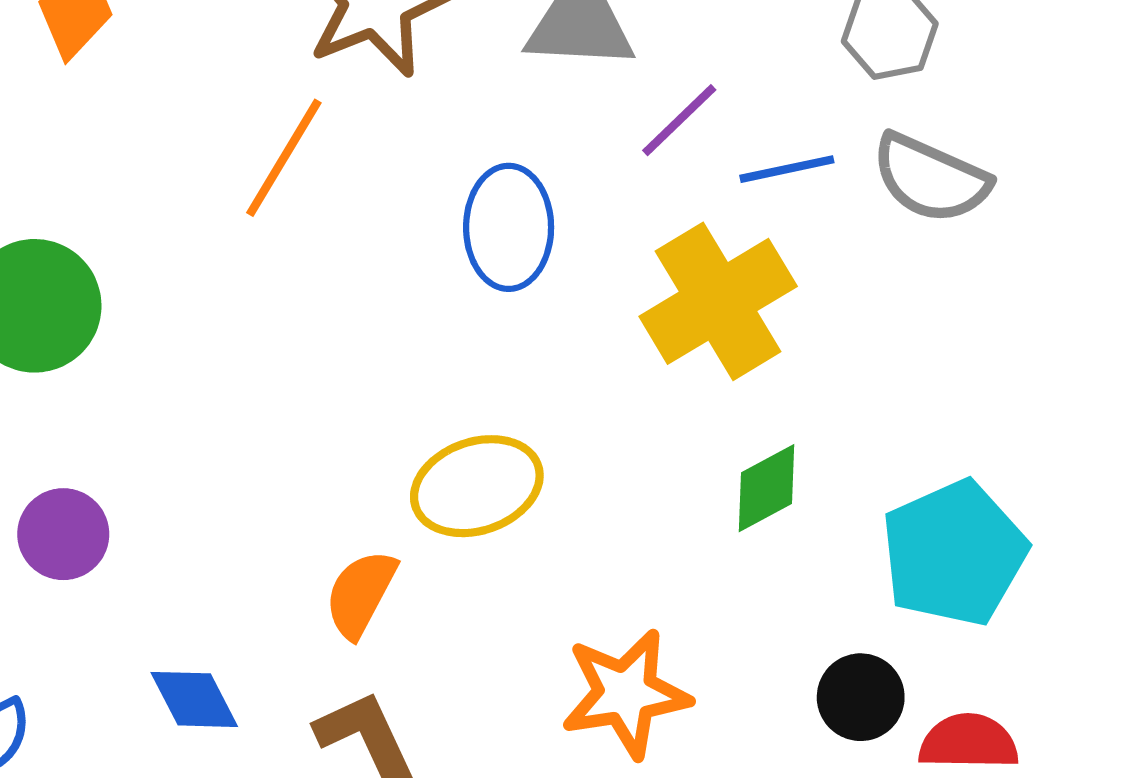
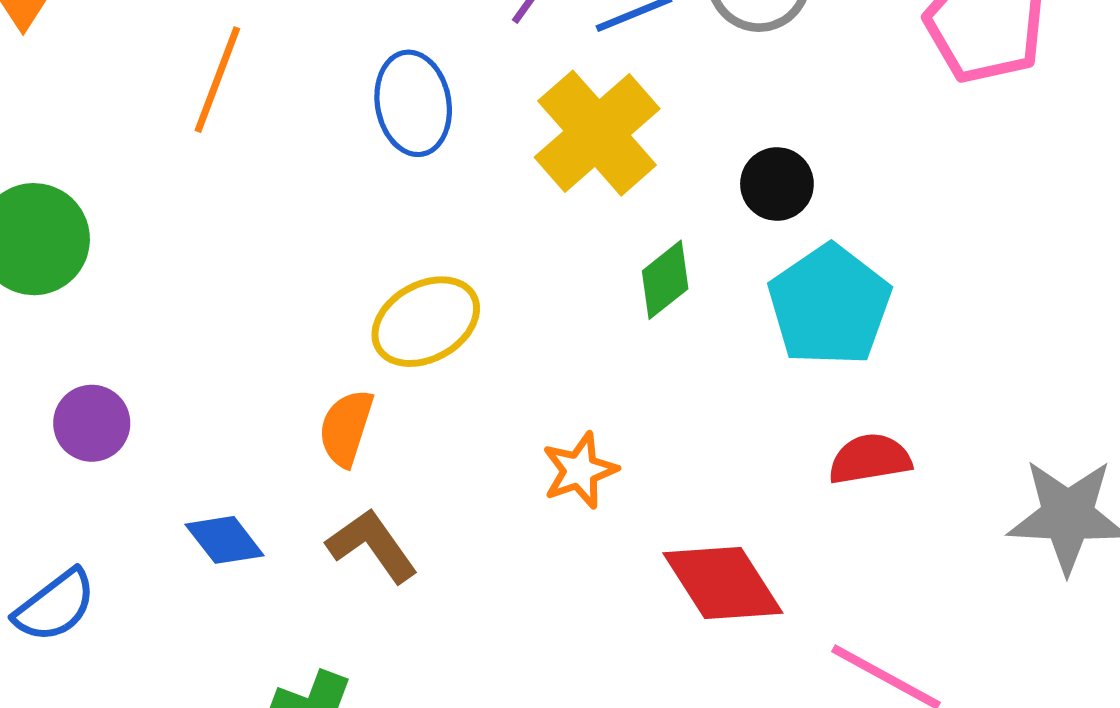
orange star: (626, 694) -> (580, 470), size x0.7
black circle: (861, 697) -> (777, 184), moved

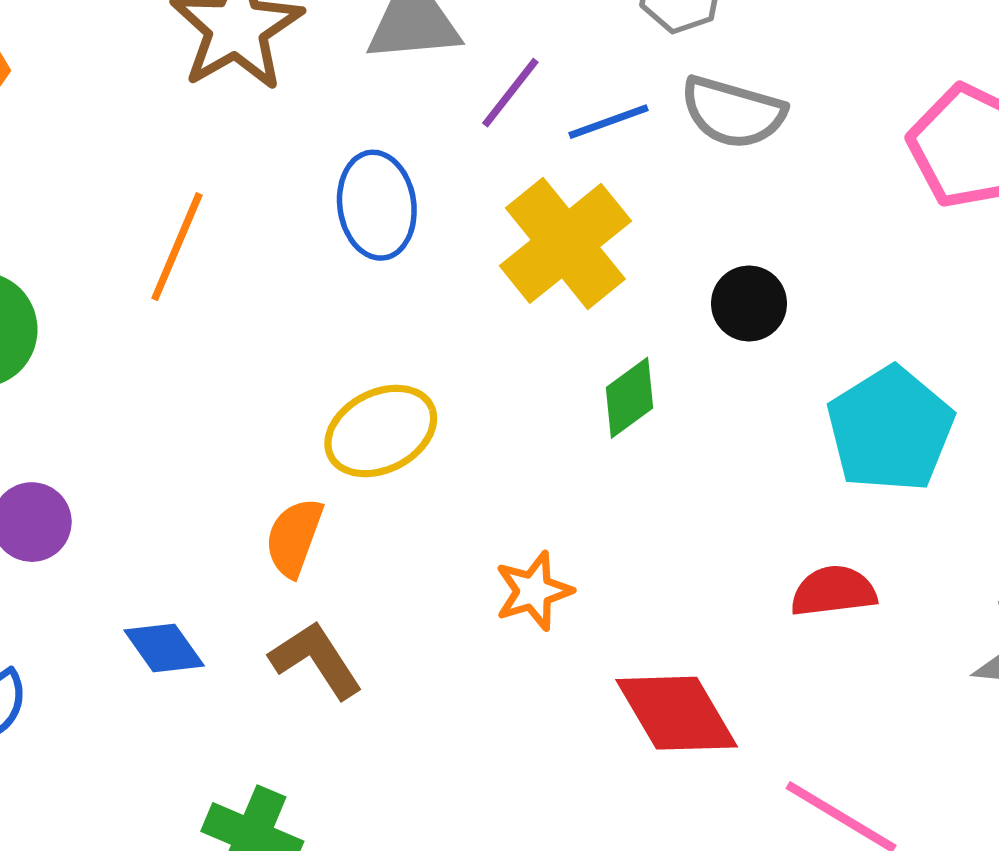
orange line: (217, 80) -> (177, 247), moved
cyan pentagon: (830, 305) -> (890, 429), moved

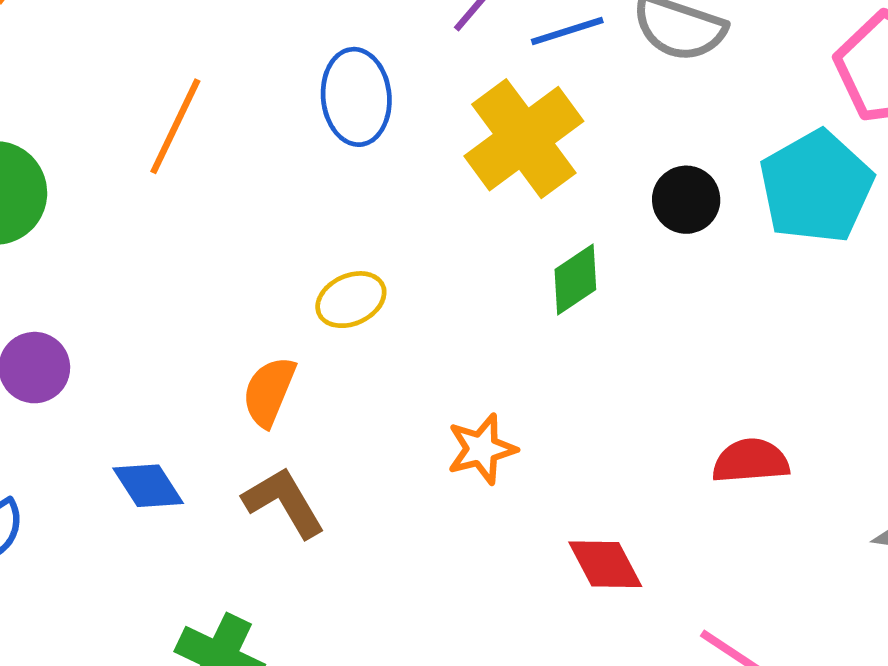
cyan pentagon: (890, 429) -> (816, 187), moved
yellow ellipse: (381, 431) -> (351, 300), size x0.7
red diamond: (677, 713) -> (605, 564), size x0.7

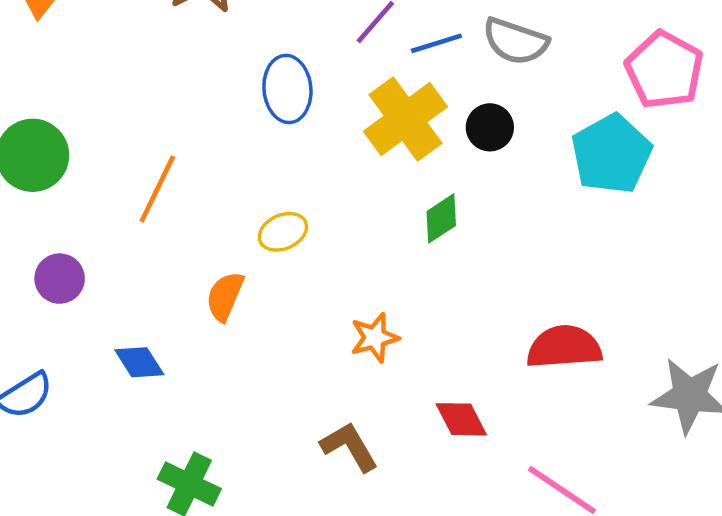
orange line: (175, 126) -> (157, 189), moved
black circle: (686, 200) -> (490, 127), moved
red semicircle: (751, 461) -> (564, 347), size x1.4
brown L-shape: (284, 502) -> (349, 447), moved

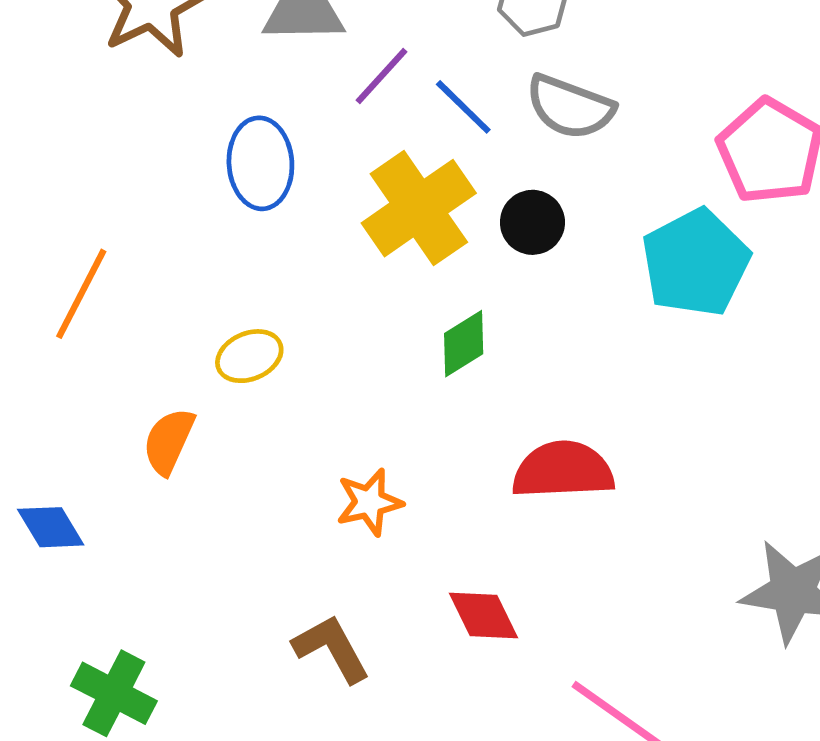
blue line: (436, 43) -> (463, 107), turned 60
red semicircle: (564, 347) -> (563, 470), moved

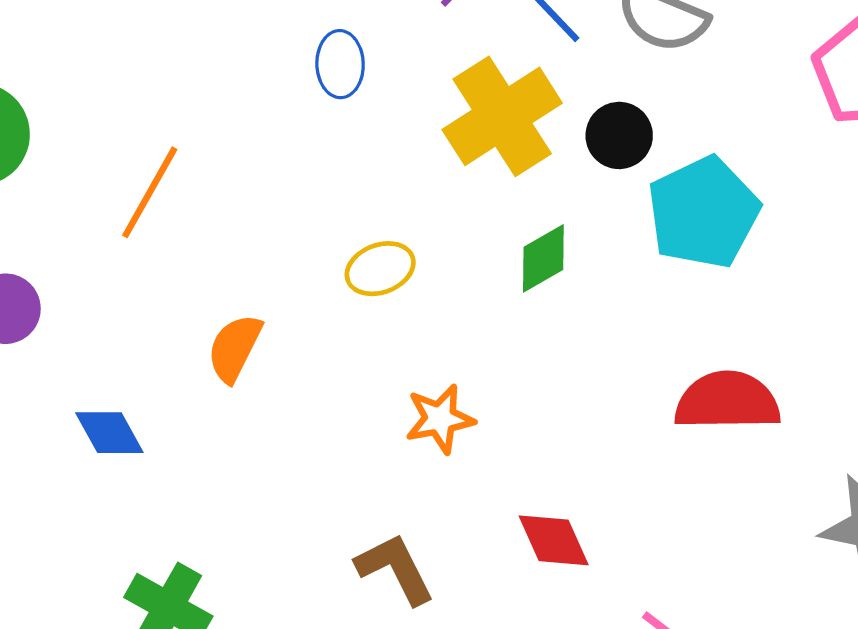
blue ellipse: (260, 163) -> (340, 64), size x0.7
cyan pentagon: (696, 263) -> (703, 212), moved
yellow ellipse: (249, 356) -> (380, 269), moved
red semicircle: (563, 470) -> (727, 401), moved

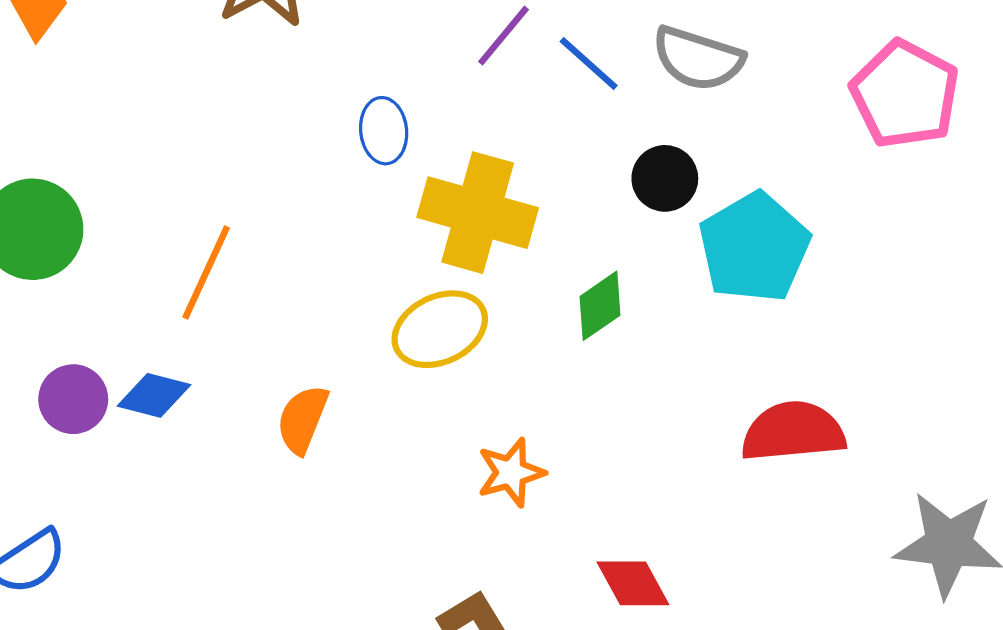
yellow cross: (502, 116) -> (478, 213), moved, turned -37
yellow ellipse: (380, 269) -> (440, 329), size x1.4
blue diamond: (109, 433) -> (154, 395), moved, turned -42

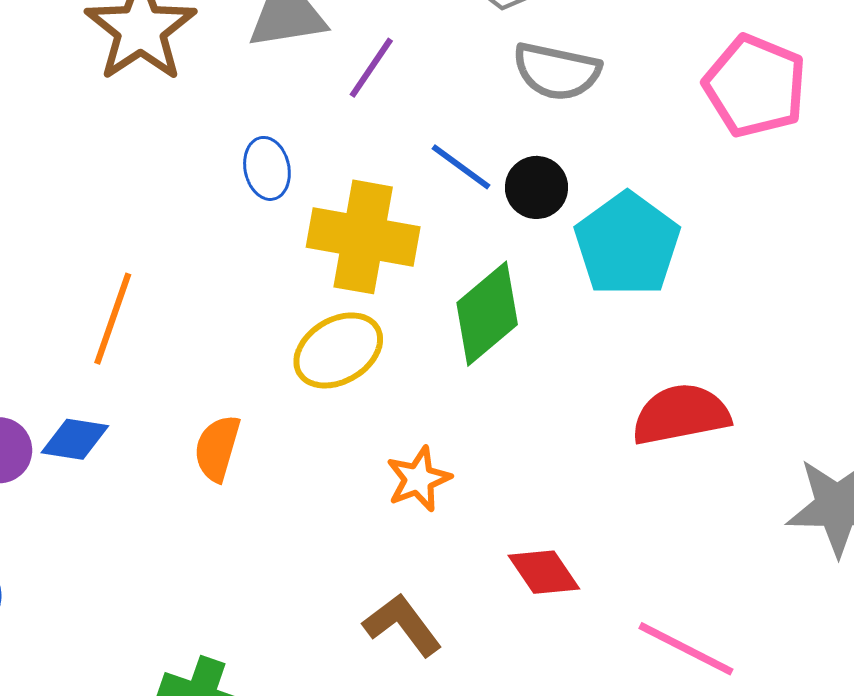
blue line: (589, 63) -> (461, 167), moved
green diamond: (600, 306) -> (487, 314), size x1.5

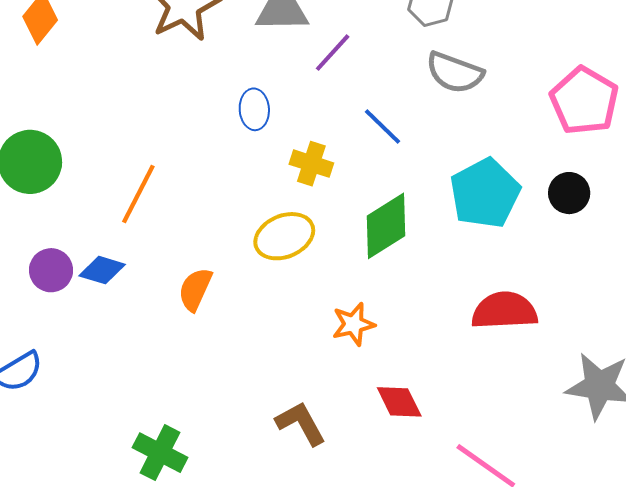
black circle: (537, 187) -> (569, 193), moved
yellow cross: (363, 237) -> (311, 164), size x0.6
orange star: (419, 479) -> (353, 324), moved

